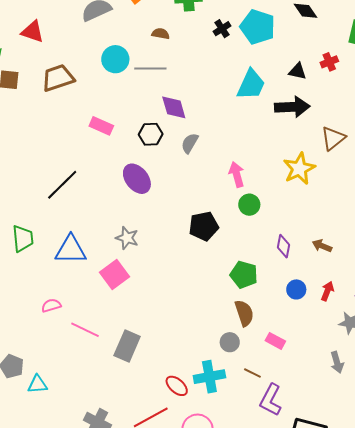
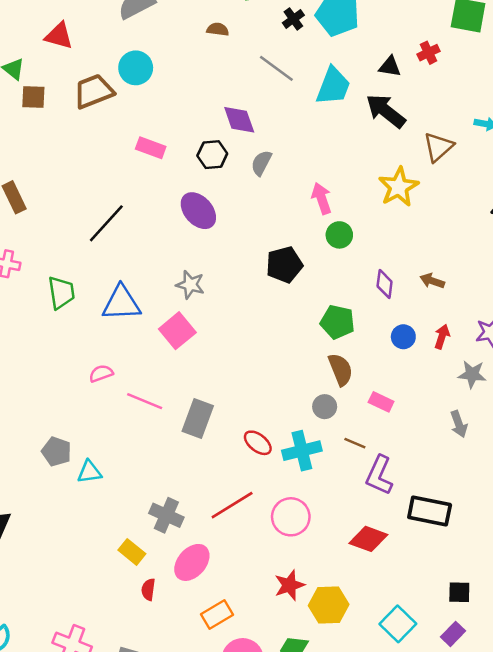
cyan circle: (115, 59) -> (136, 68), moved
gray line: (150, 68) -> (276, 68), moved, turned 40
black arrow: (292, 107) -> (386, 111), turned -136
red ellipse: (177, 386) -> (258, 443), moved

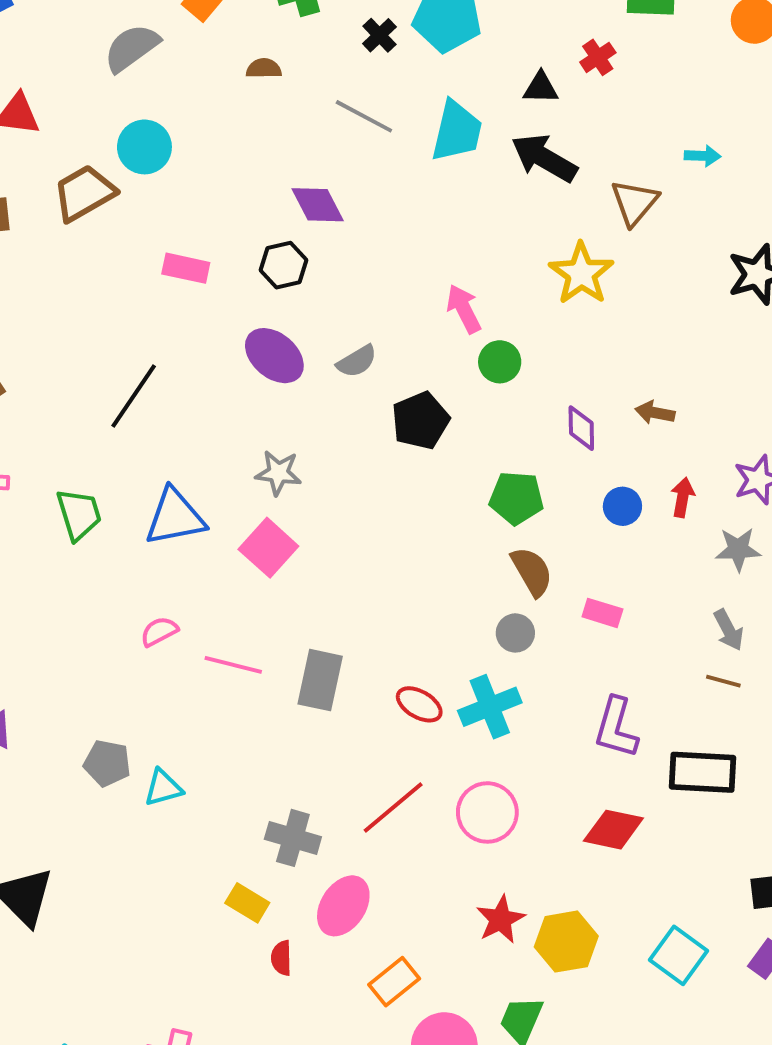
gray semicircle: (261, 163) -> (357, 361), moved, turned -140
brown line: (355, 443) -> (723, 681), moved

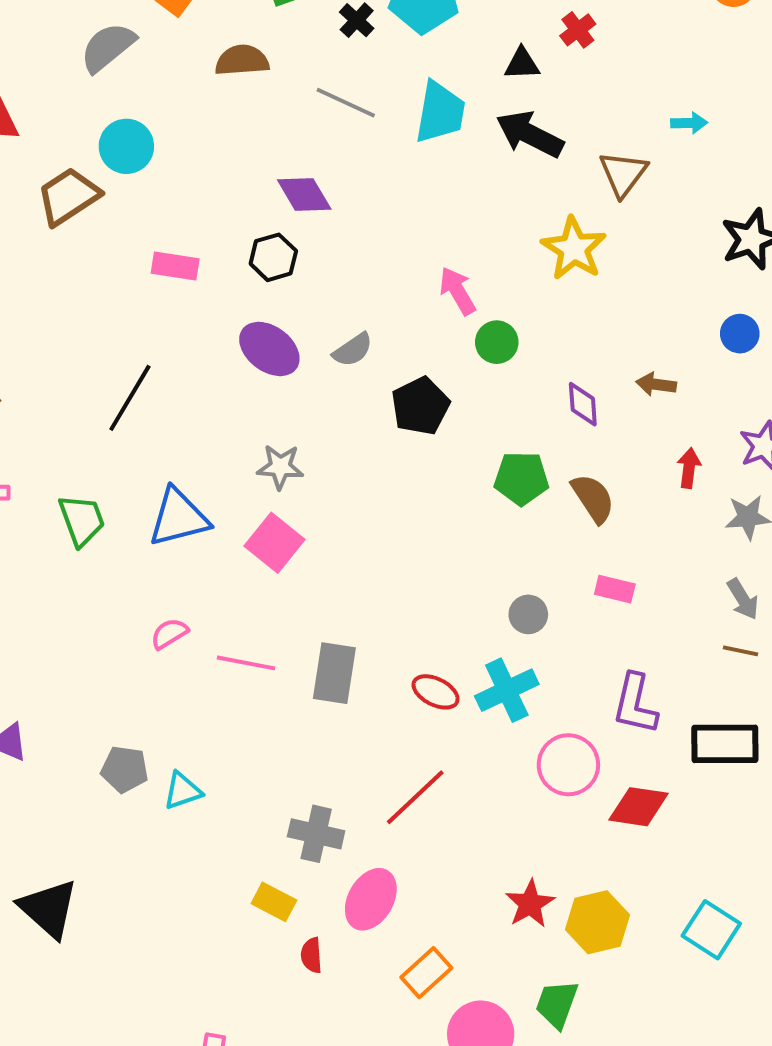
brown semicircle: (264, 69) -> (242, 60), size x1.5
blue circle: (622, 506) -> (740, 334), moved
brown semicircle: (532, 572) -> (593, 498), moved
pink circle: (487, 812) -> (568, 765), moved

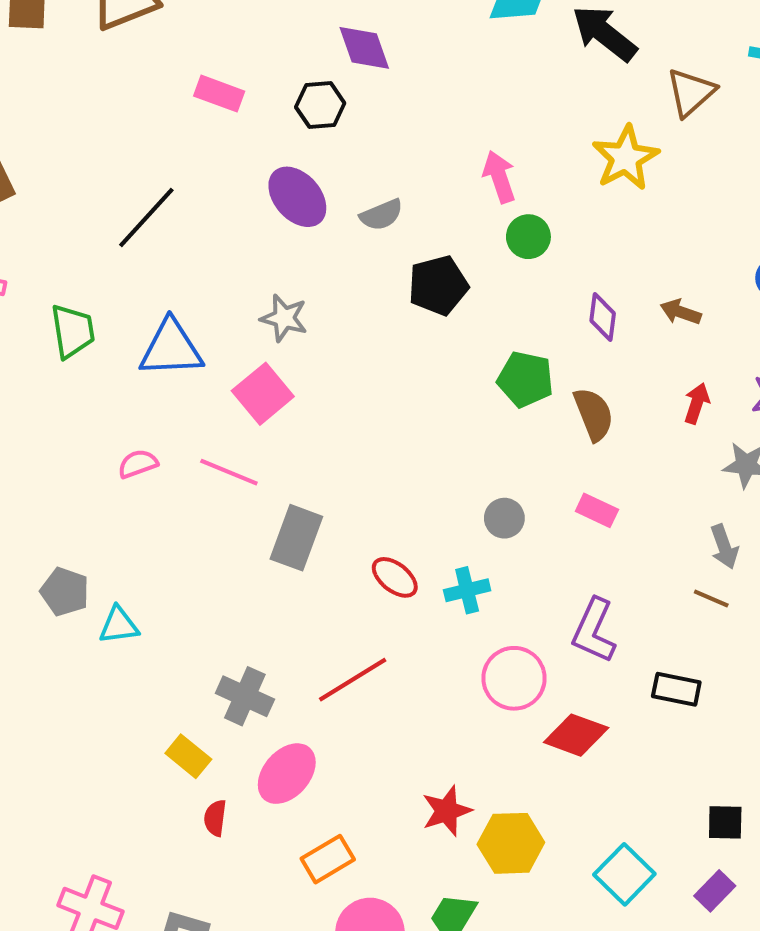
pink line: (246, 663) -> (229, 472), moved
cyan cross: (507, 690) -> (467, 590), size x0.7
black rectangle: (725, 744) -> (676, 689), size x0.7

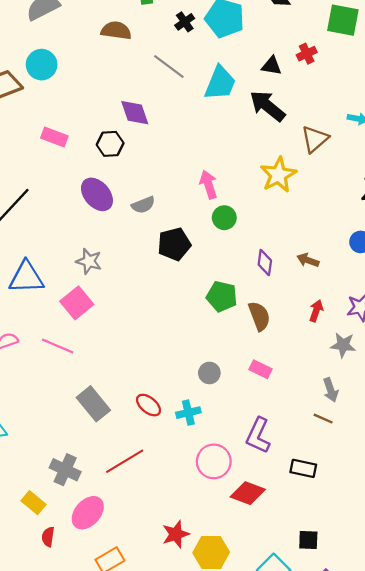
gray rectangle: (296, 538) -> (93, 404), moved, turned -60
black square: (725, 822) -> (308, 540), moved

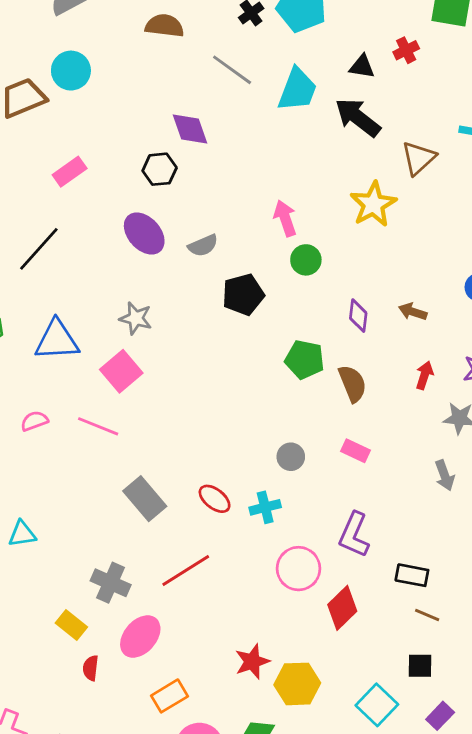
pink rectangle: (54, 137) -> (70, 172), moved, turned -55
brown line: (323, 419) -> (427, 615), moved
red diamond: (248, 493) -> (342, 608), turned -64

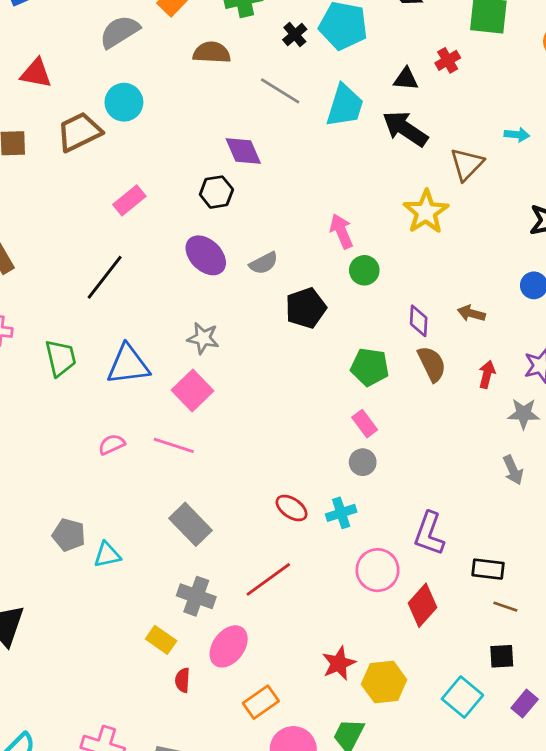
brown semicircle: (353, 384) -> (432, 364), moved
pink rectangle: (355, 451) -> (365, 424), moved, turned 32
gray rectangle: (145, 499) -> (190, 524), moved

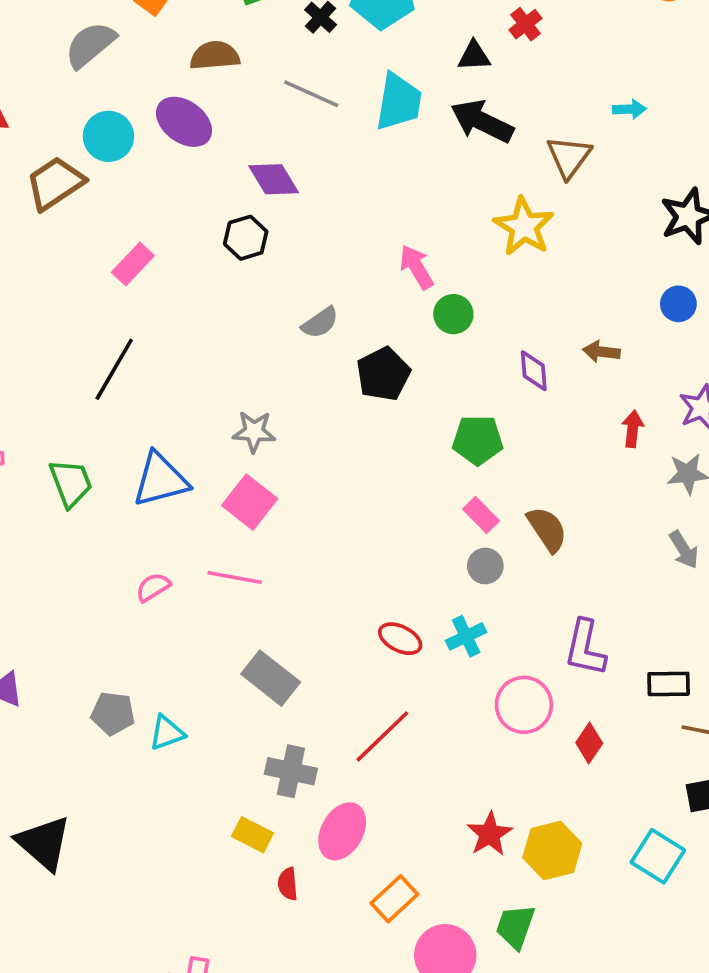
purple ellipse: (206, 255) -> (184, 122), moved
brown semicircle: (432, 364) -> (547, 529), moved
red diamond: (423, 605) -> (589, 743), size x0.7

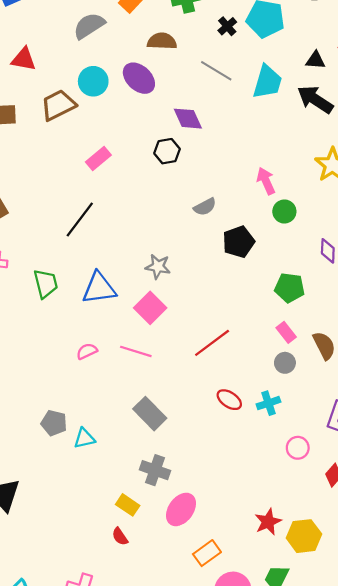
pink circle: (524, 705) -> (298, 448), size x0.7
red line: (382, 736) -> (212, 343), moved
red semicircle: (288, 884) -> (120, 536), moved, turned -36

